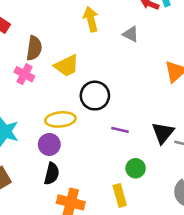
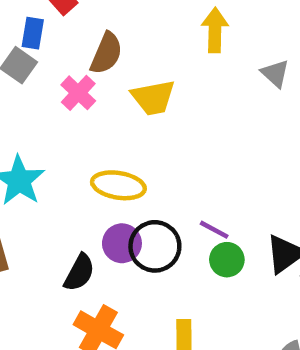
black circle: (95, 96) -> (155, 246), moved
purple circle: (49, 144) -> (122, 243), moved
green circle: (136, 168) -> (227, 260), moved

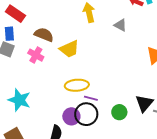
brown semicircle: (106, 53) -> (44, 35), turned -78
yellow ellipse: (118, 185) -> (77, 85), moved
purple line: (214, 230) -> (91, 98), moved

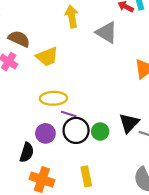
gray triangle: (120, 25) -> (106, 32), size x1.5
black circle: (86, 114) -> (76, 130), moved

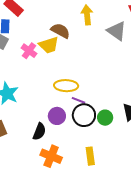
brown semicircle: (19, 39) -> (60, 31), moved
yellow trapezoid: (47, 57) -> (49, 45), moved

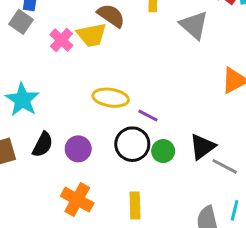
purple line: (79, 100) -> (148, 116), moved
purple circle: (57, 116) -> (78, 149), moved
black semicircle: (39, 132) -> (43, 145), moved

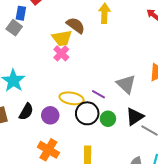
gray triangle: (194, 25) -> (126, 84), moved
pink cross: (61, 40) -> (61, 53), moved
yellow ellipse: (111, 98) -> (72, 98), moved

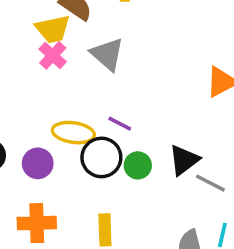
gray triangle: (126, 84) -> (107, 54), moved
orange cross: (48, 150) -> (37, 223), turned -30

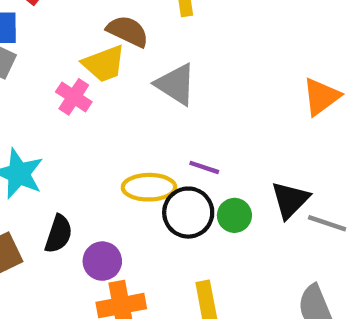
pink cross: (53, 55) -> (74, 97), moved
purple circle: (38, 163) -> (102, 261), moved

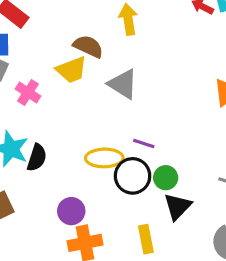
pink cross: (74, 97) -> (28, 92), moved
black triangle: (290, 200) -> (178, 206), moved
black semicircle: (59, 234) -> (37, 158), moved

